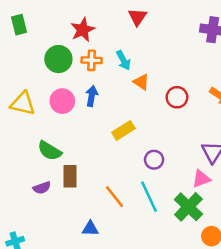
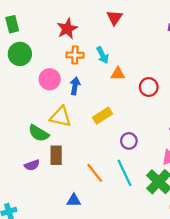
green circle: (58, 59) -> (20, 54), moved
orange triangle: (141, 82) -> (118, 74), turned -32
pink circle: (62, 101) -> (50, 79), moved
yellow triangle: (23, 104) -> (61, 117), moved

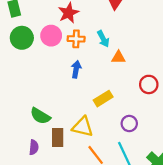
pink circle: (50, 79) -> (51, 36), moved
red circle: (149, 87) -> (149, 84), moved
yellow triangle: (61, 117) -> (83, 127), moved
purple semicircle: (32, 165) -> (34, 147), turned -64

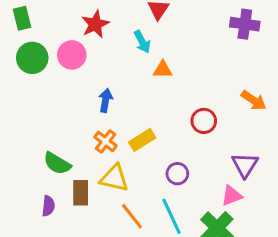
orange cross: (76, 39) -> (106, 141), moved, turned 35
cyan arrow: (103, 39) -> (142, 42), moved
orange triangle: (118, 57) -> (163, 70), moved

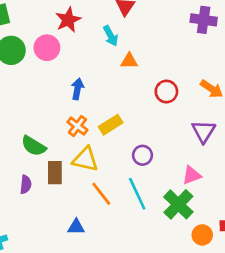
red circle: (204, 121) -> (166, 92), moved
purple triangle: (245, 165) -> (204, 131), moved

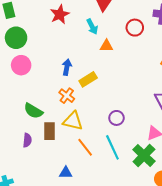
pink circle: (47, 48) -> (21, 65), moved
red circle: (166, 92) -> (135, 28), moved
yellow rectangle: (111, 125) -> (88, 79), moved

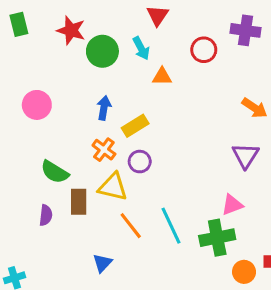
red star: (60, 14) -> (71, 30), moved, turned -30
green circle: (16, 38) -> (102, 51), moved
purple circle: (117, 118) -> (140, 162), moved
green cross: (144, 155) -> (217, 238), turned 35
blue triangle: (66, 173) -> (102, 263), turned -48

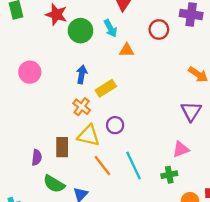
purple circle: (140, 162) -> (115, 125), moved
green semicircle: (55, 172) -> (54, 184), moved
green cross: (217, 238) -> (169, 175), size x0.6

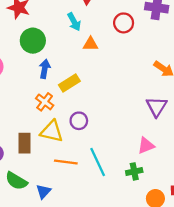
green circle: (80, 31) -> (33, 41), moved
orange line: (102, 165) -> (66, 162), turned -45

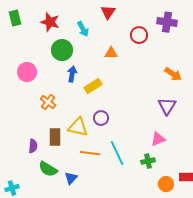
cyan arrow: (74, 22) -> (83, 29), moved
orange cross: (45, 102) -> (48, 102), moved

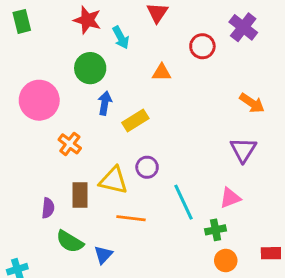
red star: (50, 22) -> (87, 20), moved
purple cross: (167, 22) -> (243, 27), turned 30
pink circle: (27, 72) -> (39, 100), size x1.4
cyan line: (117, 153) -> (183, 202), moved
orange circle: (166, 184) -> (226, 260), moved

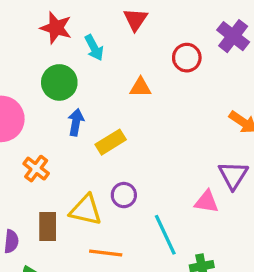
pink triangle: (230, 198) -> (207, 202), moved, turned 30

